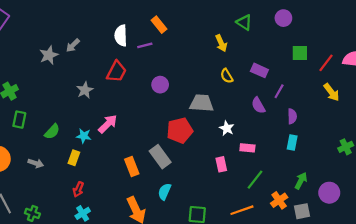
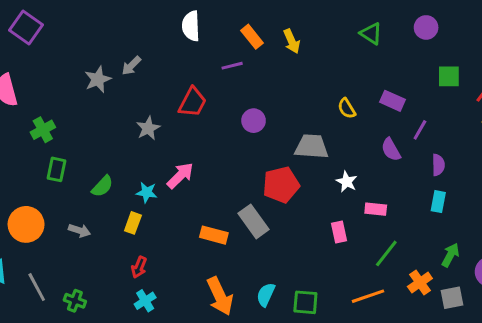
white semicircle: (121, 36) -> (191, 26), moved
yellow arrow: (221, 43) -> (292, 41), moved
orange rectangle: (132, 166) -> (214, 235), turned -54
cyan semicircle: (164, 192) -> (266, 295), moved

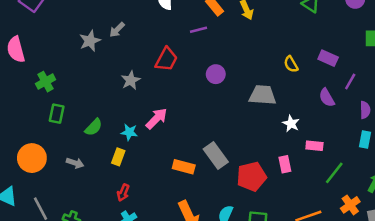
red pentagon: (281, 185) -> (252, 177), moved
green line: (386, 253) -> (334, 173), moved

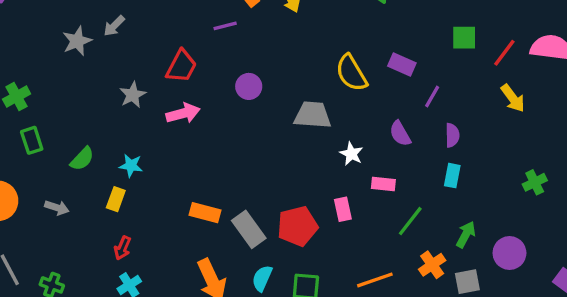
yellow semicircle: (291, 64) -> (351, 73), size x1.6
purple semicircle: (327, 98) -> (400, 134), moved
green rectangle: (57, 114) -> (32, 140), turned -30
pink arrow: (157, 119) -> (183, 113), moved, turned 30
gray rectangle: (216, 156) -> (249, 229), moved

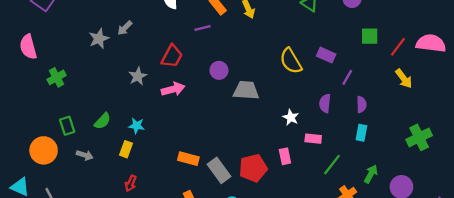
gray trapezoid: (313, 115) -> (246, 90), moved
purple semicircle: (400, 134) -> (325, 103), turned 36
green rectangle: (32, 140) -> (67, 126), moved
green cross: (535, 182) -> (419, 137), size x1.5

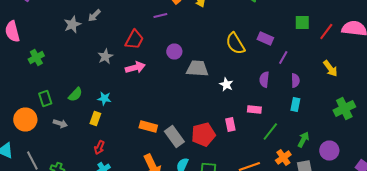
yellow arrow: (404, 79) -> (330, 68), moved
white star: (291, 117) -> (226, 84), moved

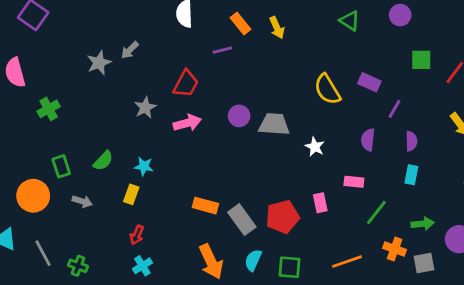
purple circle: (174, 52) -> (239, 116), moved
green arrow: (303, 140) -> (423, 224), turned 56
orange cross: (283, 158) -> (395, 249), turned -35

